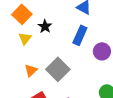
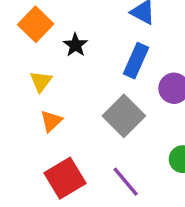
yellow triangle: (25, 38) -> (41, 81), moved
gray square: (58, 69) -> (124, 116), moved

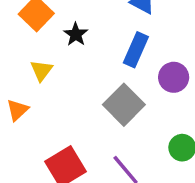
orange triangle: (51, 121) -> (17, 110), moved

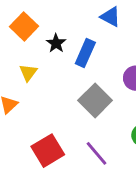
blue rectangle: (136, 50) -> (85, 53), moved

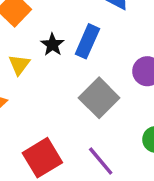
black star: (56, 43) -> (52, 45), moved

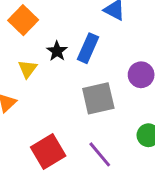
gray square: (99, 98) -> (98, 98), turned 32

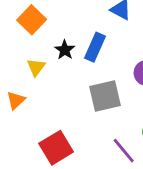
purple line: (100, 154) -> (124, 151), moved

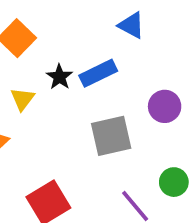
blue rectangle: (95, 47) -> (98, 73), turned 40

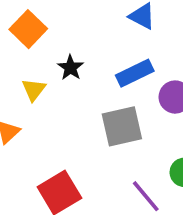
blue rectangle: (98, 73) -> (135, 73), moved

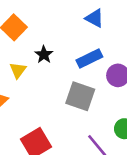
gray square: (122, 126) -> (80, 96), turned 32

